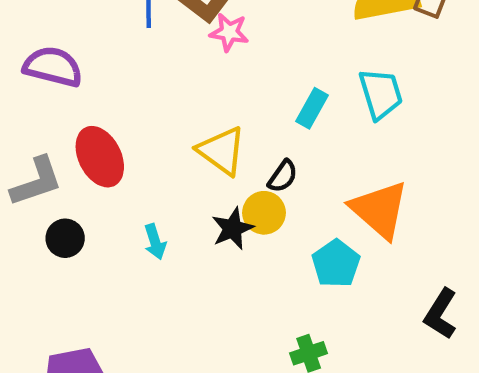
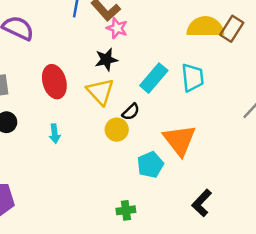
cyan rectangle: (312, 108) -> (154, 78), size x1.4
red ellipse: (100, 157) -> (54, 82), moved
black star: (233, 229) -> (106, 60), moved

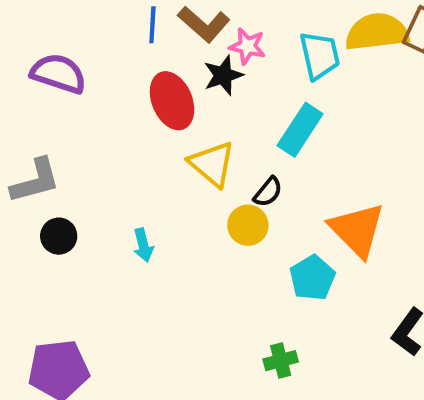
pink star: (117, 28) -> (247, 46), moved
black star: (106, 60) -> (223, 75), moved
cyan trapezoid: (193, 78) -> (320, 55), moved
red ellipse: (54, 82) -> (172, 101), moved

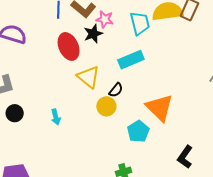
cyan rectangle: (300, 130) -> (131, 60), turned 35

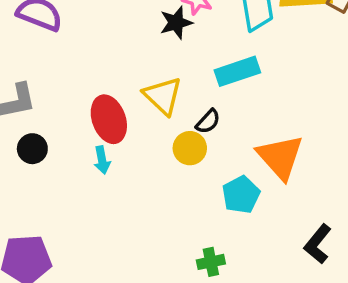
red ellipse: (69, 46) -> (109, 119), moved

